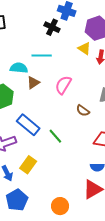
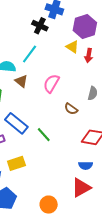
cyan line: (42, 55) -> (30, 54), turned -54
brown triangle: (33, 83) -> (21, 81), turned -48
yellow rectangle: (28, 165) -> (16, 163), turned 36

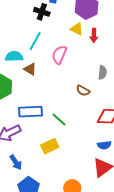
pink semicircle: (51, 83) -> (59, 55), moved
blue rectangle: (16, 123) -> (30, 112), turned -35
yellow rectangle: (16, 163) -> (50, 146), moved

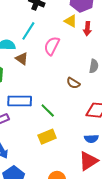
yellow rectangle: (50, 146) -> (47, 137), moved

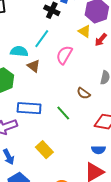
red arrow: (87, 29) -> (101, 40), turned 32
green line: (48, 110) -> (63, 113), moved
yellow rectangle: (47, 137) -> (44, 150), moved, turned 66

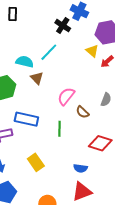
pink semicircle: (64, 55) -> (66, 96), moved
green line: (63, 113) -> (60, 129), turned 35
blue semicircle: (98, 150) -> (80, 168), moved

